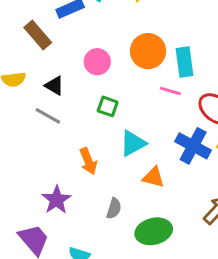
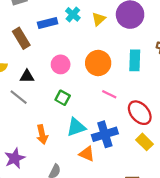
cyan rectangle: (184, 62) -> (135, 60), moved
black triangle: (54, 86) -> (27, 76), turned -40
blue cross: (193, 146) -> (105, 134), moved, turned 35

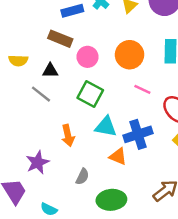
brown rectangle: (21, 38) -> (60, 39), moved, turned -36
green square: (63, 98) -> (90, 94), size x1.5
cyan triangle: (76, 127) -> (106, 127), turned 30

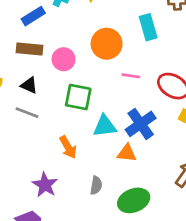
black triangle: (50, 71) -> (29, 85), turned 42

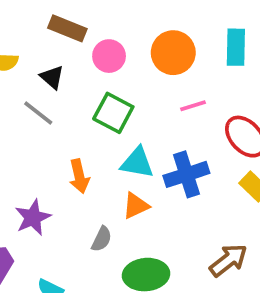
pink line: (131, 76) -> (193, 106), turned -42
orange triangle: (127, 153) -> (136, 206), moved, turned -48

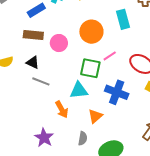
gray line: (38, 113) -> (41, 81), moved
green square: (113, 113) -> (90, 68), moved
cyan triangle: (137, 163) -> (79, 90), moved
blue cross: (186, 174) -> (117, 92), turned -35

